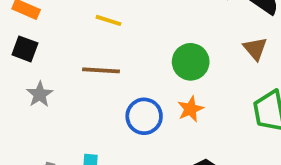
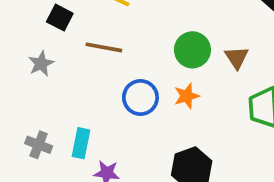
black square: (25, 49) -> (60, 18), moved
brown triangle: (255, 49) -> (237, 58), moved

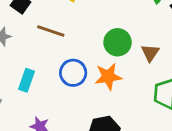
orange star: (187, 96) -> (108, 77), size x1.4
cyan rectangle: (81, 143) -> (26, 80), moved

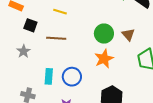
blue circle: (73, 73) -> (72, 77), moved

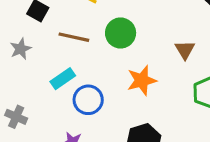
green circle: (104, 34) -> (121, 33), moved
cyan rectangle: (49, 76) -> (63, 79), moved, turned 42

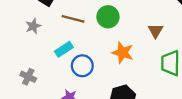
orange star: (142, 80) -> (123, 53), turned 30

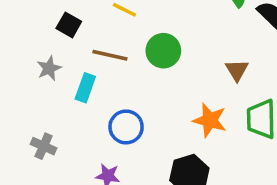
cyan rectangle: (64, 49) -> (85, 88), moved, turned -36
orange star: (123, 53) -> (210, 120), moved

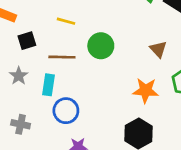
black square: (69, 25) -> (27, 41), turned -36
blue circle: (126, 127) -> (66, 111), moved
gray cross: (44, 146) -> (21, 124), moved

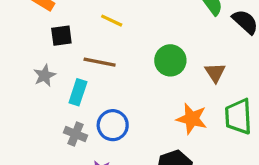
green circle: (101, 46) -> (170, 60), moved
blue circle: (66, 111) -> (113, 125), moved
gray cross: (21, 124) -> (76, 134), moved

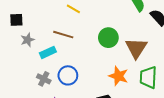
black square: (61, 36) -> (16, 20), moved
brown triangle: (215, 73) -> (136, 48), size x1.6
cyan rectangle: (78, 92) -> (48, 52), turned 42

